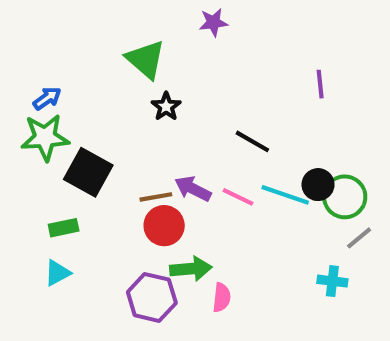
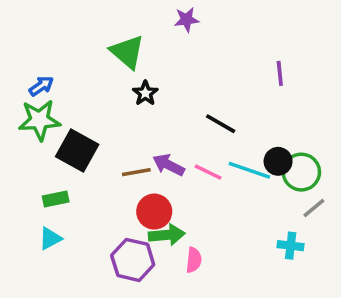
red circle: (164, 226) -> (154, 212), moved

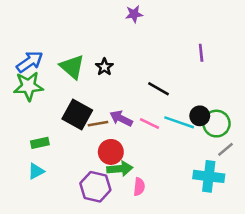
green triangle: (127, 52) -> (72, 67), moved
blue arrow: (41, 86) -> (30, 62), size x1.5
black square: (77, 151) -> (77, 115), moved
cyan cross: (291, 246) -> (209, 176), size x1.6

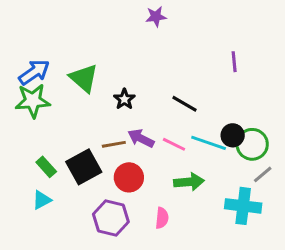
black star: (104, 67) -> (124, 99), moved
black square: (77, 115) -> (84, 167), moved, turned 32
green rectangle: (40, 143) -> (46, 167), turned 60
green arrow: (120, 169) -> (189, 182), moved

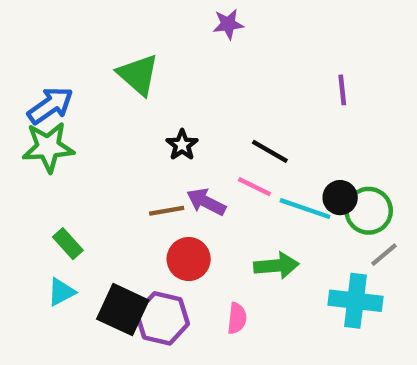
green triangle: (84, 78) -> (138, 75), moved
pink line: (174, 144) -> (254, 187), moved
black square: (84, 167) -> (123, 310), moved, turned -36

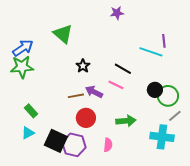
purple star: (228, 24) -> (117, 13), moved
purple line: (342, 90) -> (164, 41), moved
cyan line: (305, 209) -> (151, 52), moved

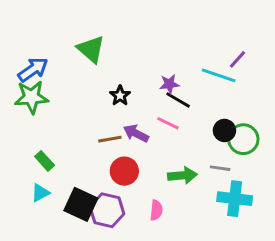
purple star: (117, 13) -> (169, 84), moved
purple line: (164, 41) -> (238, 59), turned 48
gray line: (175, 116) -> (220, 168), moved, turned 48

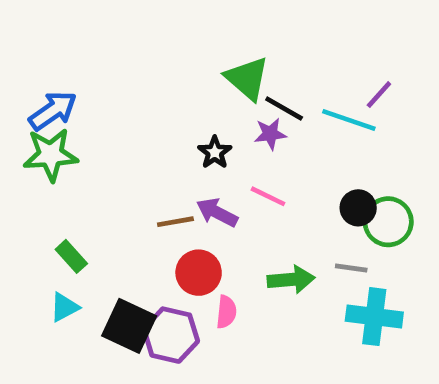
green triangle: (91, 49) -> (247, 78), moved
black star: (120, 96) -> (215, 152), moved
black line: (178, 100) -> (284, 108), moved
pink semicircle: (156, 210) -> (226, 312), moved

